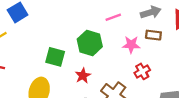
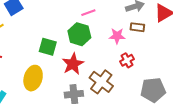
pink line: (113, 17) -> (88, 13), moved
red star: (83, 76) -> (73, 64), size x1.5

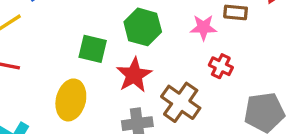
red cross: (127, 60) -> (221, 66), turned -32

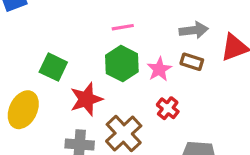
green hexagon: (143, 27) -> (122, 64), moved
pink star: (203, 28) -> (159, 69), turned 30

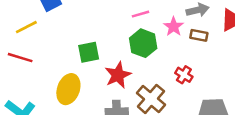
green square: (53, 67) -> (89, 52), turned -30
pink star: (159, 69) -> (174, 27), moved

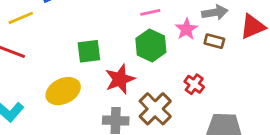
yellow ellipse: (68, 89) -> (63, 91), turned 40

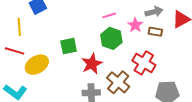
yellow line: (21, 18) -> (19, 27), turned -66
red cross: (194, 84) -> (144, 63), size x1.6
yellow ellipse: (63, 91) -> (37, 65), moved

